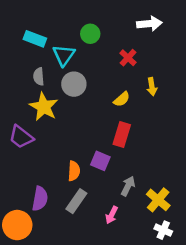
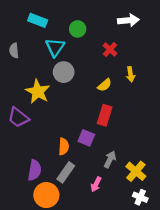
cyan rectangle: (35, 39) -> (38, 20), moved
gray semicircle: (39, 77) -> (14, 51), moved
orange circle: (17, 225) -> (46, 195), moved

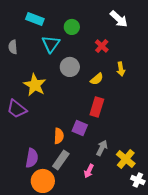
white arrow: (128, 20) -> (119, 19), turned 48
gray circle: (64, 72) -> (70, 67), moved
white cross: (140, 197) -> (138, 180), moved

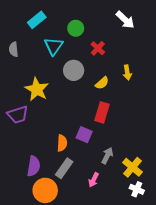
cyan rectangle: (35, 19) -> (37, 20), turned -60
red cross: (102, 46) -> (98, 48), moved
purple trapezoid: (17, 109) -> (18, 115), turned -55
white cross: (138, 180) -> (137, 189), moved

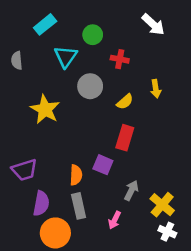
red cross: (98, 48) -> (120, 59), turned -32
purple trapezoid: (18, 115) -> (24, 170), moved
gray rectangle: (64, 168) -> (79, 206), turned -48

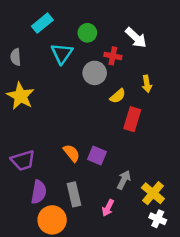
white arrow: (153, 24) -> (136, 38), moved
gray circle: (90, 86) -> (95, 73), moved
yellow star: (45, 109) -> (21, 96), moved
red rectangle: (125, 138) -> (132, 119), moved
orange semicircle: (76, 175) -> (72, 153), moved, turned -42

